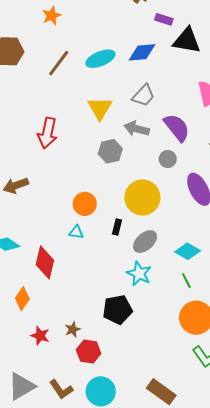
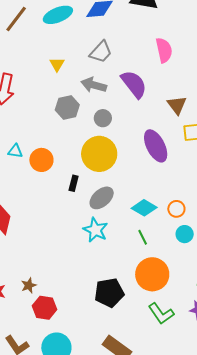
yellow triangle: (100, 108) -> (57, 64), size x0.6
gray circle: (168, 159) -> (103, 118), moved
cyan triangle: (76, 232) -> (15, 151), moved
black pentagon: (117, 310) -> (109, 293), moved

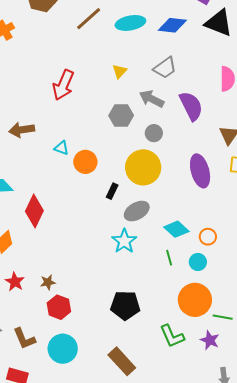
cyan circle: (185, 234) -> (198, 262), moved
orange circle: (152, 274) -> (195, 300), moved

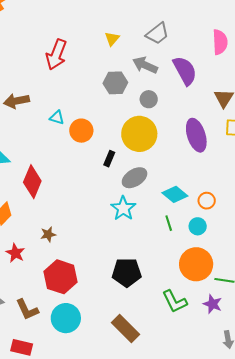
brown star: (48, 282) -> (48, 234), moved
red hexagon: (59, 307) -> (60, 277), size x1.4

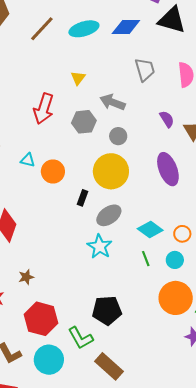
gray trapezoid: (157, 34) -> (145, 70), moved, turned -65
red arrow: (56, 54) -> (44, 109), moved
purple semicircle: (185, 71) -> (167, 119), moved, size x0.6
green L-shape: (175, 301) -> (80, 338), moved

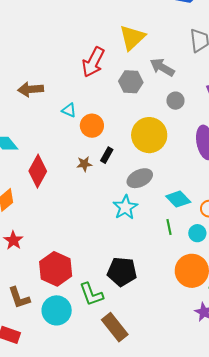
yellow triangle: (78, 78) -> (132, 38), size x1.8
gray circle: (118, 136) -> (175, 101), moved
black rectangle: (82, 198) -> (107, 155), moved
brown star: (26, 277) -> (84, 164), moved

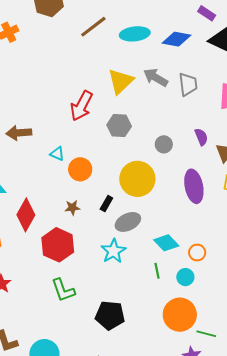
gray arrow: (162, 67) -> (156, 77), moved
black rectangle: (107, 155) -> (106, 204), moved
red hexagon: (56, 269) -> (58, 245), moved
green L-shape: (91, 294) -> (63, 290), moved

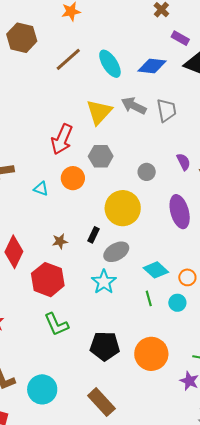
cyan ellipse: (135, 34) -> (110, 64), turned 68
orange circle: (80, 169) -> (73, 178), moved
orange circle: (180, 315) -> (151, 354), moved

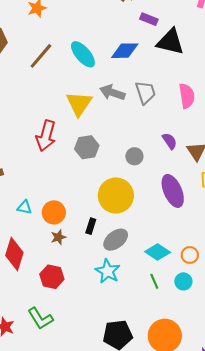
orange circle: (73, 178) -> (54, 212), moved
cyan triangle: (41, 189) -> (24, 207), moved
red hexagon: (48, 280) -> (52, 277), size x0.7
green L-shape: (56, 324) -> (40, 318), moved

